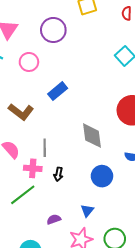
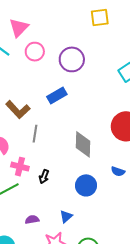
purple circle: (53, 30) -> (72, 59), moved
pink circle: (29, 62) -> (35, 52), moved
gray line: (45, 148) -> (35, 134), moved

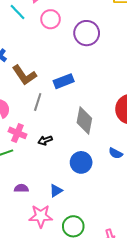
blue rectangle: (57, 96) -> (64, 81), moved
black arrow: (44, 177) -> (45, 140), moved, turned 40

